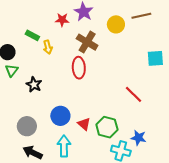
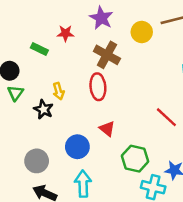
red star: (62, 20) -> (65, 33), moved
yellow arrow: (48, 47) -> (58, 91), moved
red triangle: (84, 124) -> (107, 129), moved

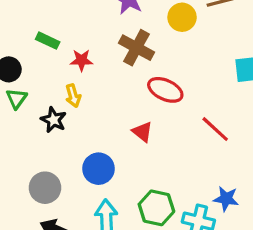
red star: (65, 33) -> (81, 60), moved
red ellipse: (98, 87) -> (165, 90), moved, turned -60
red triangle: (107, 129) -> (142, 132), moved
green hexagon: (135, 159) -> (156, 208), moved

